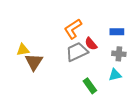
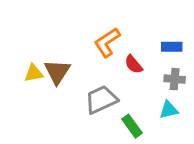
gray trapezoid: (77, 52) -> (101, 100), moved
brown triangle: (34, 62) -> (57, 72), moved

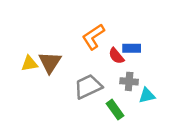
blue rectangle: (172, 47) -> (132, 48), moved
gray cross: (175, 79) -> (129, 81), moved

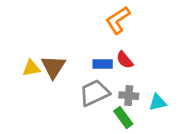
orange L-shape: (93, 37) -> (118, 20), moved
blue rectangle: (132, 48) -> (103, 64), moved
gray cross: (129, 81) -> (129, 96), moved

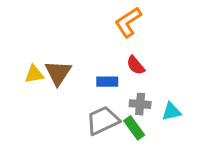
blue rectangle: (103, 64) -> (107, 82), moved
gray trapezoid: (94, 93) -> (103, 120), moved

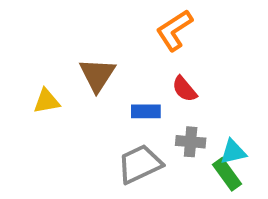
brown triangle: (58, 73) -> (97, 75), moved
green rectangle: (134, 128) -> (227, 174), moved

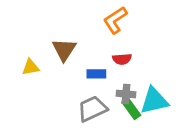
red semicircle: (184, 89) -> (122, 59), turned -54
cyan triangle: (233, 152) -> (154, 101), size x1.6
green rectangle: (227, 174) -> (131, 109), moved

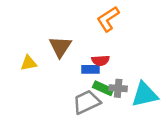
red semicircle: (122, 59) -> (101, 61), moved
green rectangle: (131, 109) -> (103, 88), moved, turned -30

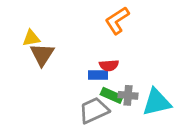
brown triangle: (60, 47) -> (42, 55), moved
yellow triangle: (29, 63) -> (31, 38), moved

